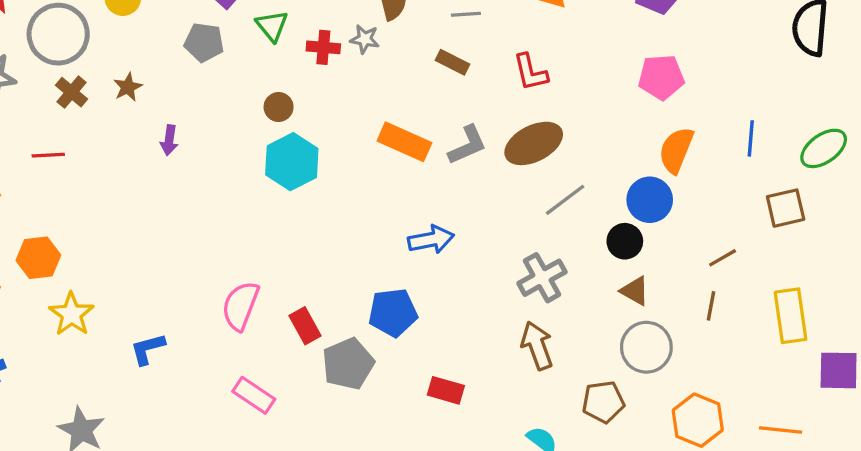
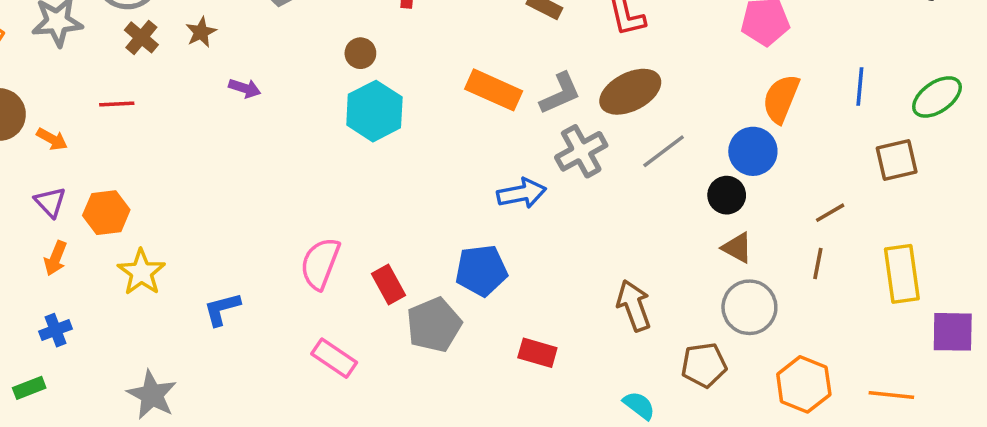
purple arrow: (169, 140) -> (245, 88), turned -80
gray cross: (542, 278) -> (581, 151), moved

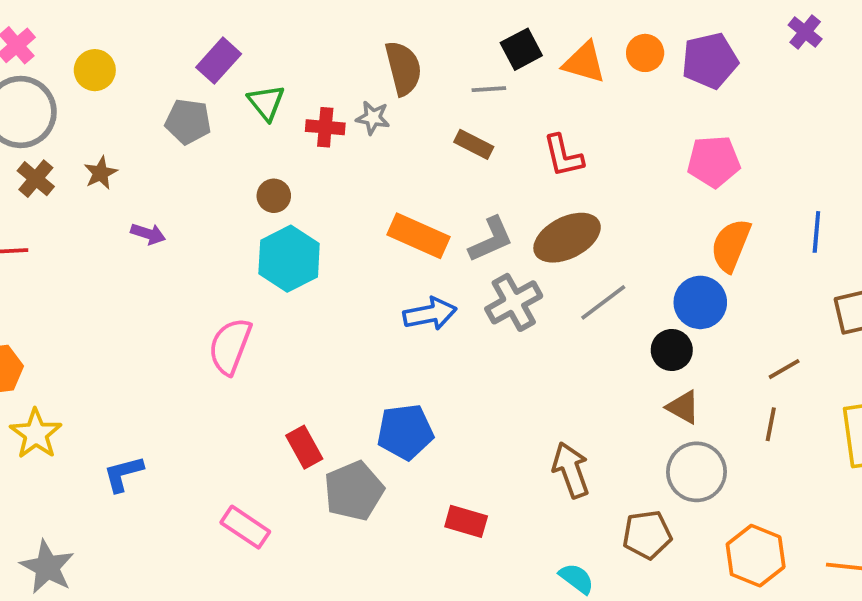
blue arrow: (522, 193) -> (430, 314), moved
pink semicircle: (320, 263) -> (230, 346), moved

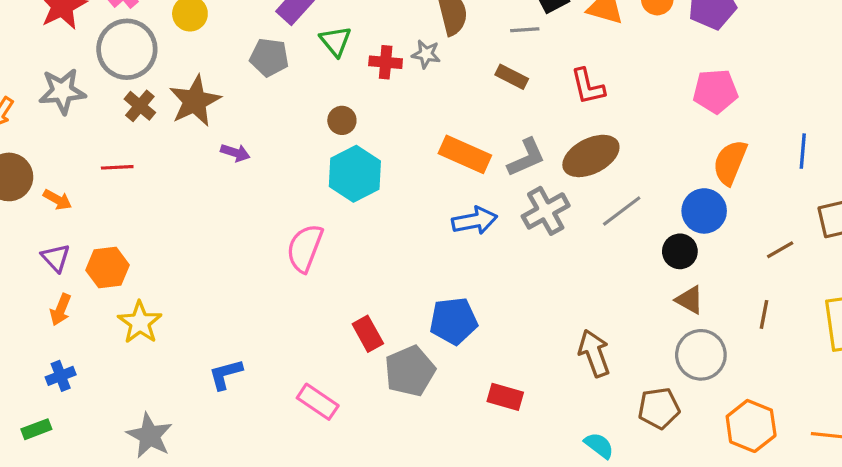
brown star: (101, 173) -> (195, 101), size x1.8
brown line: (784, 369) -> (780, 250), moved
blue L-shape: (123, 474) -> (226, 374), moved

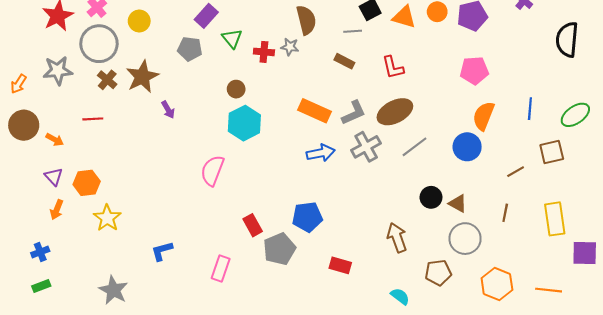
purple arrow: (235, 153) -> (168, 110), turned 42
black circle: (680, 251) -> (431, 197), moved
blue cross: (61, 376) -> (40, 252), moved
pink rectangle: (318, 402) -> (221, 268), turned 75

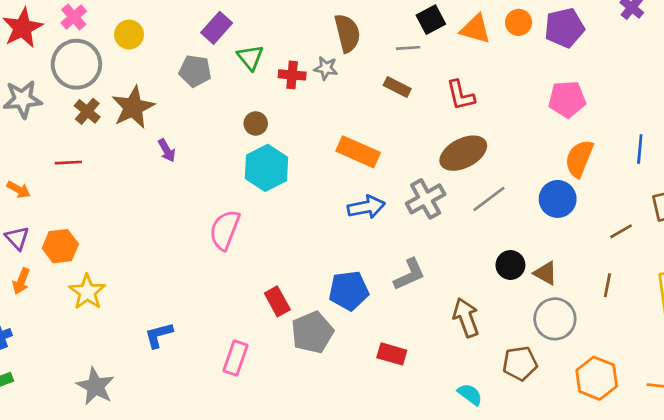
gray L-shape: (354, 113) -> (409, 274), moved

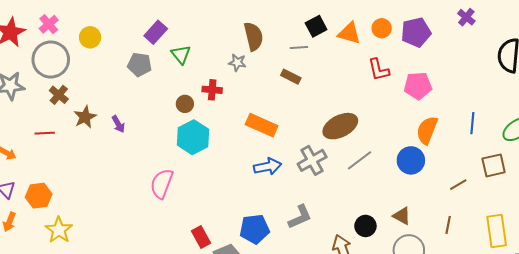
red cross: (292, 75) -> (212, 90), moved
red L-shape: (461, 95) -> (379, 70), moved
brown star: (133, 107) -> (85, 117), moved, size x0.7
black circle: (510, 265) -> (365, 226), moved

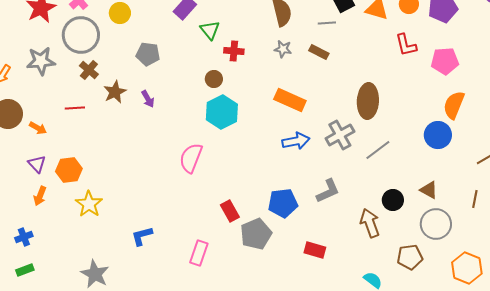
gray star: (237, 63) -> (283, 49), moved
gray pentagon: (140, 65) -> (148, 54), moved
red cross: (212, 90) -> (234, 51), moved
brown ellipse: (340, 126) -> (368, 101), turned -60
gray line: (359, 160) -> (378, 150), moved

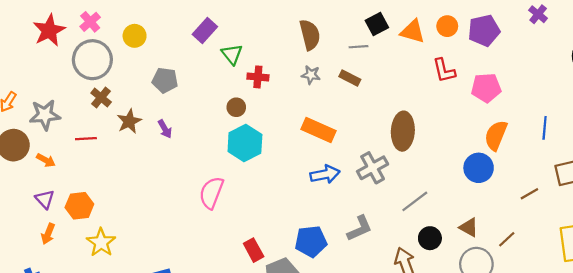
gray star: (41, 61) -> (45, 115), moved
gray line: (378, 150) -> (415, 201), moved
brown line: (475, 199) -> (507, 239), moved, turned 36

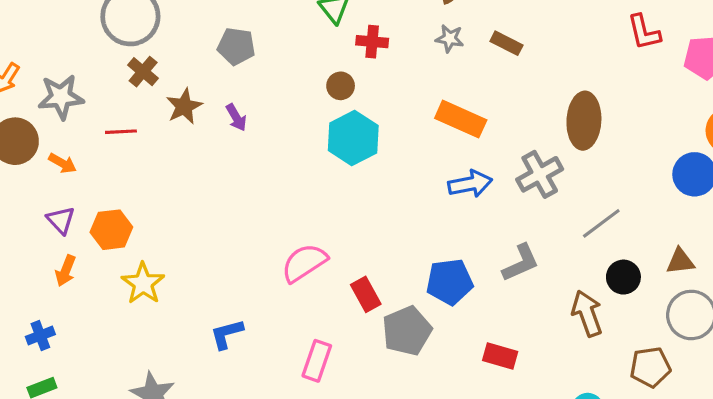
pink semicircle: (211, 193) -> (304, 263), moved, turned 36
brown triangle: (469, 227) -> (680, 261), turned -36

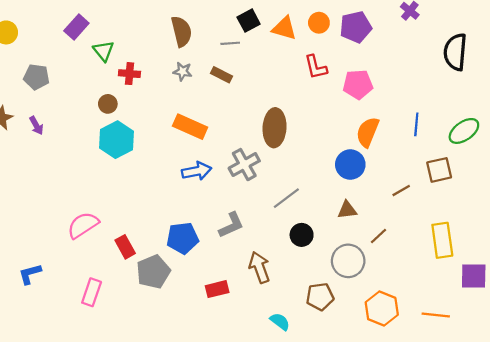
brown triangle: (680, 261) -> (347, 210), moved
brown arrow: (587, 313) -> (259, 267), moved
red rectangle: (500, 356) -> (217, 289), turned -30

